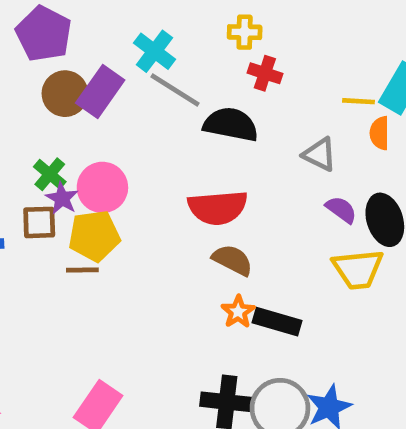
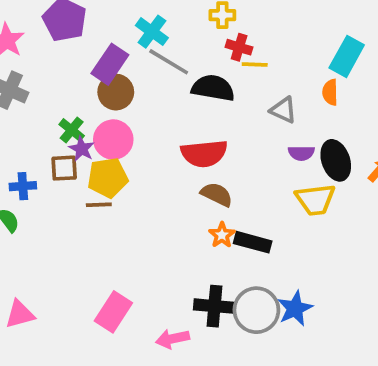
brown circle: (65, 94) -> (116, 92), moved
yellow line: (359, 101) -> (255, 64), moved
purple semicircle: (341, 210) -> (301, 153), turned 145

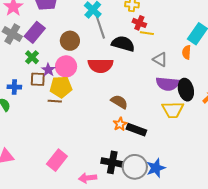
gray line: (169, 62) -> (100, 27), turned 35
purple rectangle: (110, 64) -> (35, 32), moved
green cross: (72, 130) -> (32, 57), moved
red semicircle: (204, 153) -> (101, 66), moved
purple semicircle: (301, 153) -> (168, 84), size x1.6

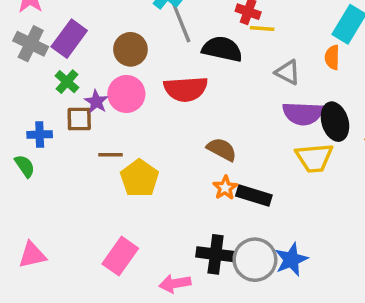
yellow pentagon: (61, 87) -> (139, 178), moved, turned -30

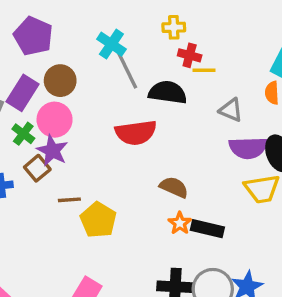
brown circle: (130, 49) -> (60, 81), moved
pink circle: (126, 94) -> (55, 120), moved
purple star: (96, 102) -> (52, 151), size x1.4
brown square: (79, 119) -> (37, 168), turned -35

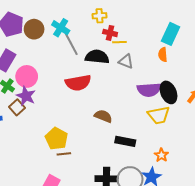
brown circle: (60, 81) -> (34, 29), moved
gray triangle: (231, 110) -> (126, 61), moved
brown line: (69, 200) -> (64, 154), moved
orange star: (180, 223) -> (161, 155), moved

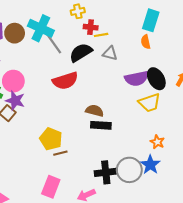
cyan cross: (61, 28) -> (41, 28), size x1.4
black semicircle: (97, 57) -> (81, 52), turned -30
black rectangle: (125, 141) -> (101, 125), moved

